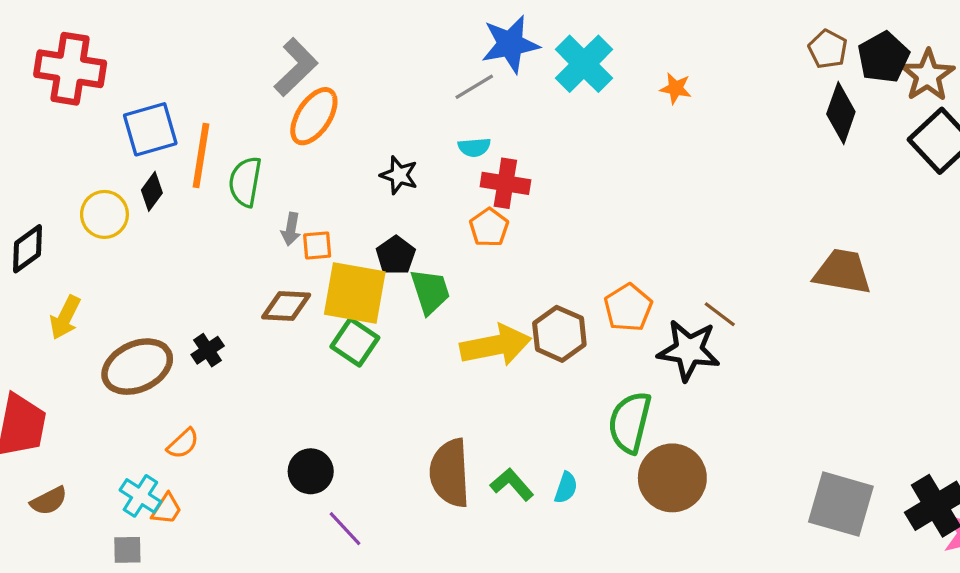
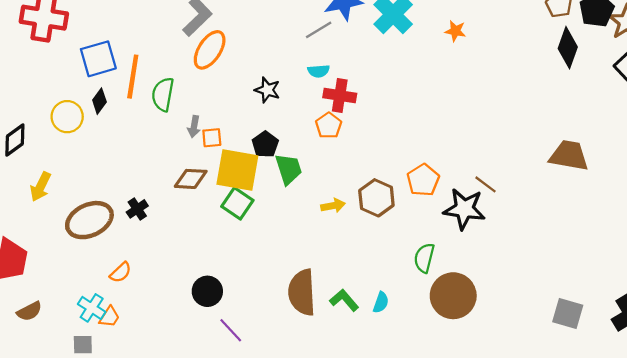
yellow arrow: (496, 345) -> (333, 206), size x0.5
green semicircle: (630, 422) -> (424, 258), size x0.7
gray square: (841, 504) -> (568, 314), size x0.7

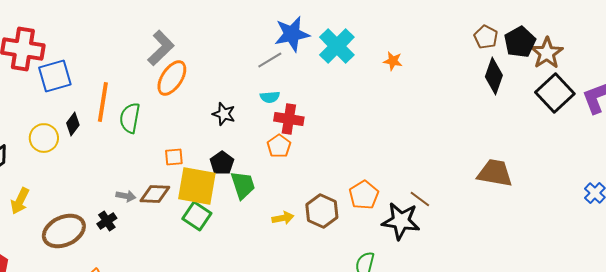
blue square: (98, 59) -> (55, 76), moved
gray arrow: (194, 127) -> (126, 196), moved, turned -90

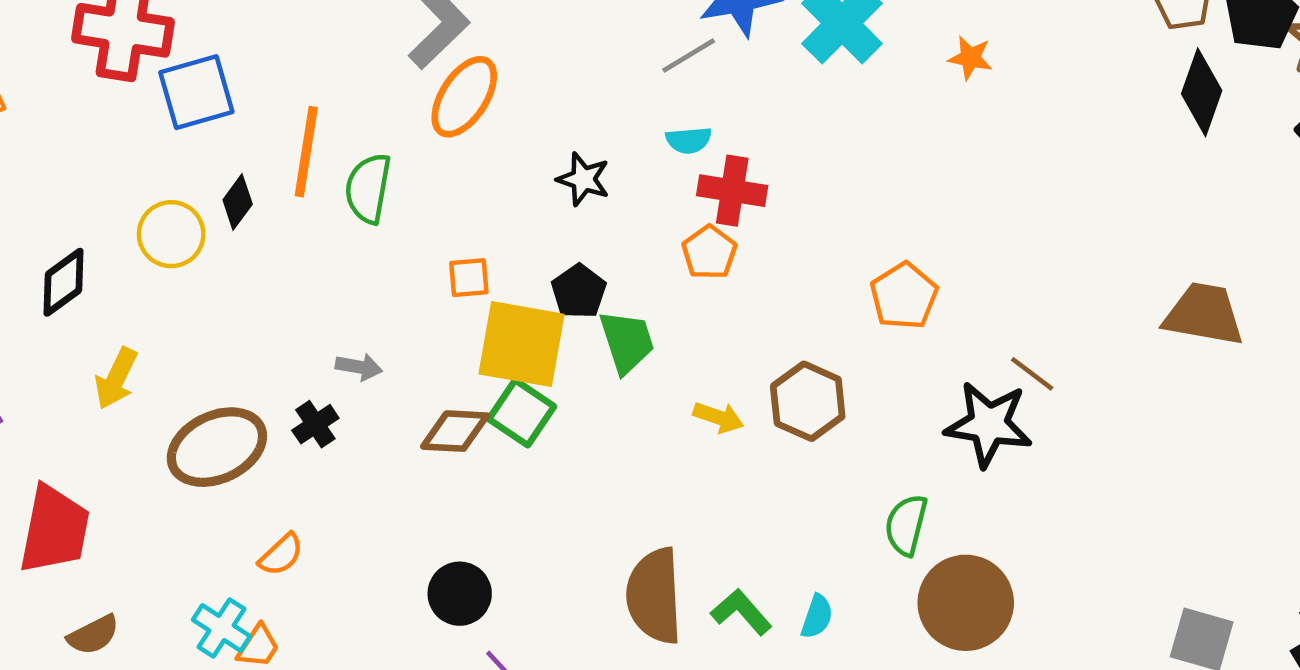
brown diamond: (155, 194) -> (455, 431), moved
orange pentagon: (364, 195) -> (904, 296), moved
yellow arrow: (283, 218) -> (718, 417), turned 30

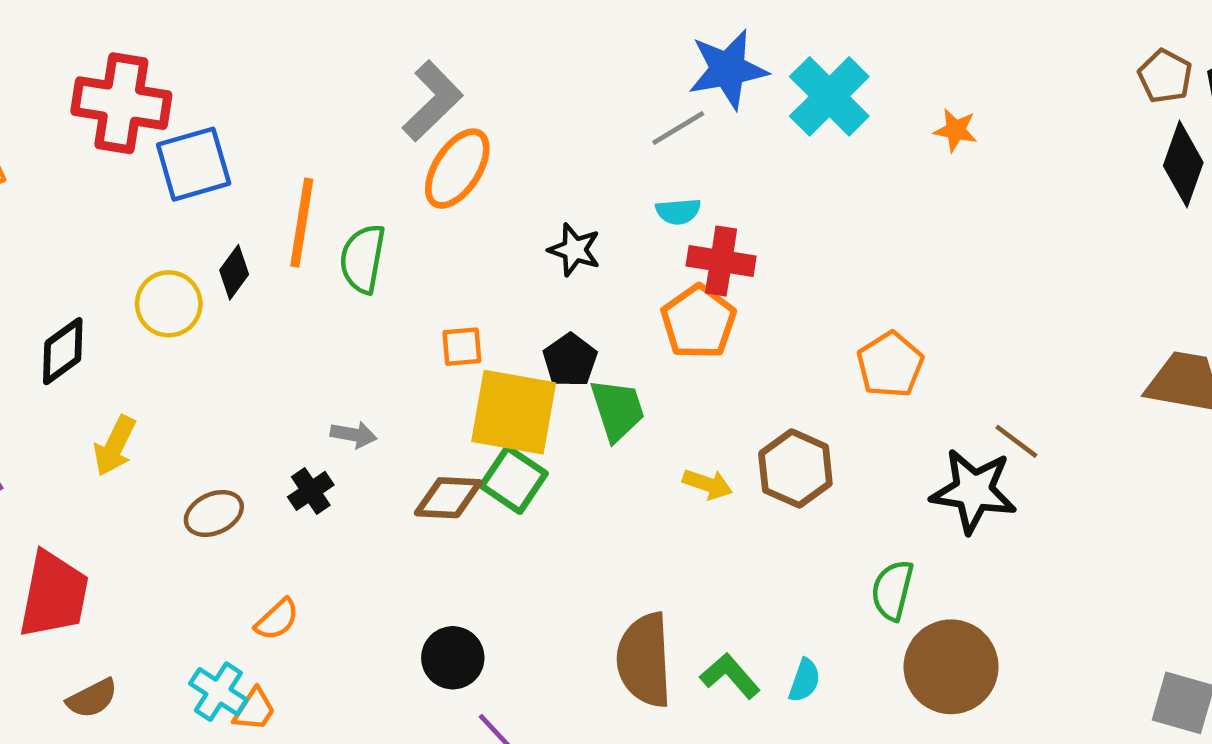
orange pentagon: (709, 252) -> (699, 322), size x1.4
brown ellipse: (217, 447) -> (214, 513), size x0.6

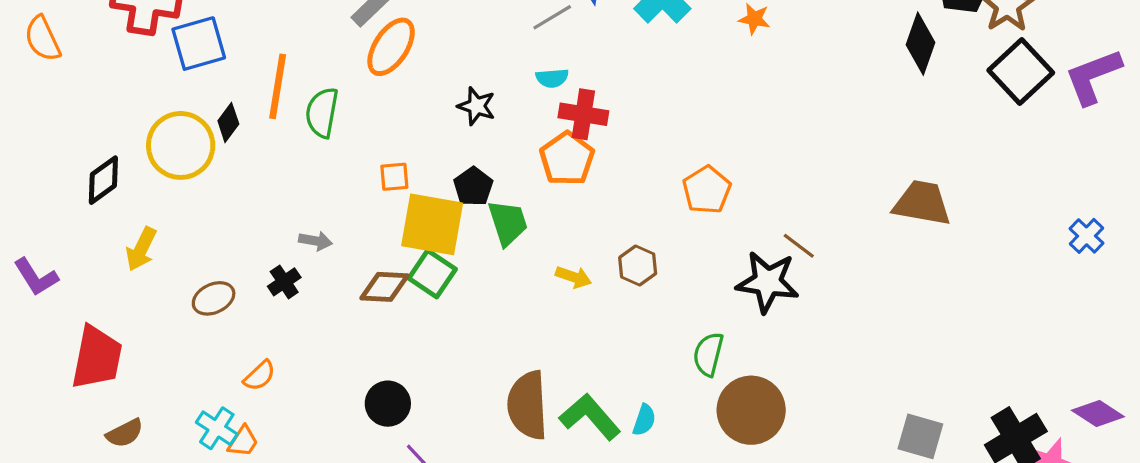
yellow circle: (169, 304) -> (181, 145), size x1.4
brown hexagon: (795, 468) -> (638, 265), size x0.7
green L-shape: (730, 676) -> (590, 417), size x1.4

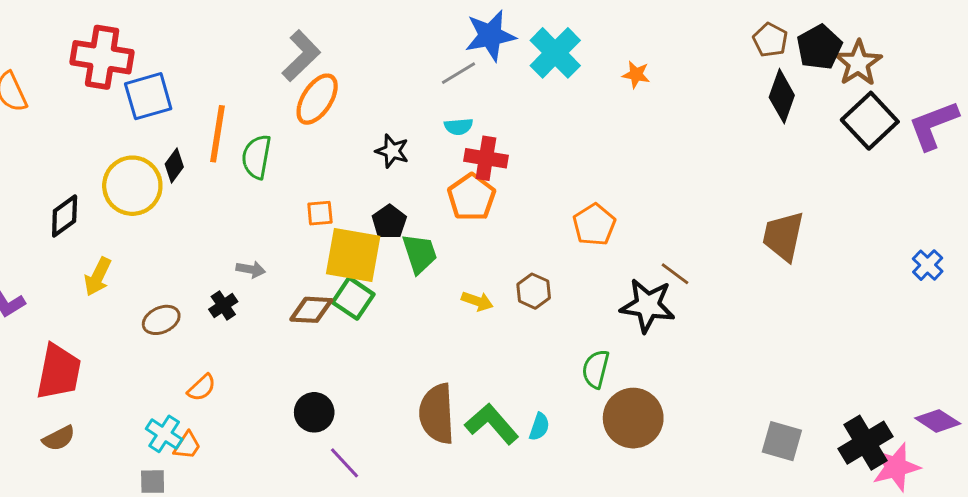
brown trapezoid: (922, 203) -> (783, 236), turned -88
brown semicircle: (125, 433) -> (59, 438), moved

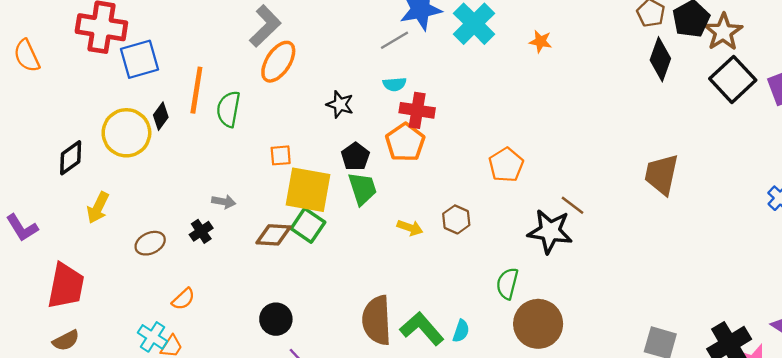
black pentagon: (389, 222) -> (355, 157), moved

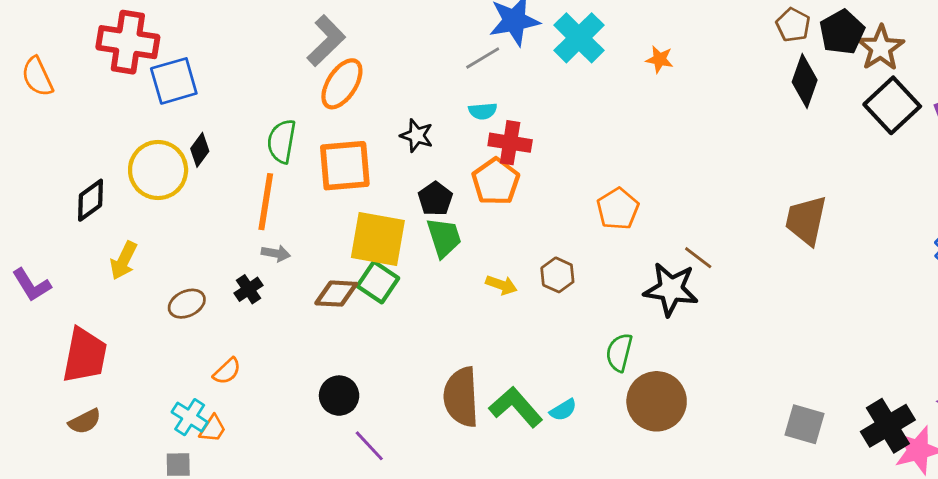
orange line: (196, 90) -> (266, 202), moved
orange square: (281, 155) -> (345, 166), moved, size x2.0
cyan semicircle: (461, 331) -> (563, 410), turned 40

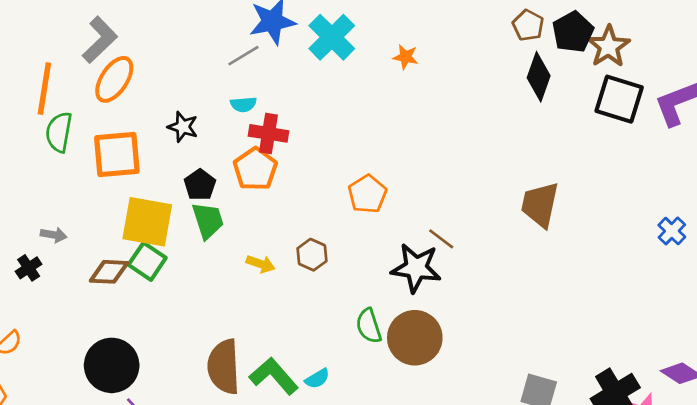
black square: (892, 105) -> (619, 99), turned -30
orange line: (266, 202) -> (44, 89), moved
green semicircle: (619, 352) -> (369, 326), turned -32
black circle: (339, 396) -> (112, 365), size x1.5
brown circle: (657, 401) -> (415, 338), moved

